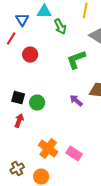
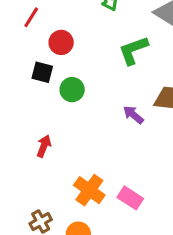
black square: (18, 98) -> (42, 72), moved
green circle: (37, 103) -> (72, 90), moved

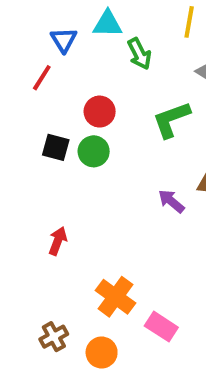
red circle: (61, 42) -> (100, 112), moved
green circle: (72, 90) -> (94, 151), moved
pink rectangle: (130, 198) -> (161, 327), moved

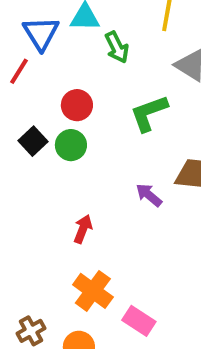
blue triangle: (64, 40) -> (41, 33), size x1.4
black square: (56, 147) -> (33, 141), turned 32
red arrow: (58, 241) -> (83, 229), moved

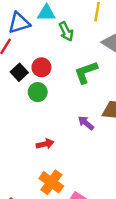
blue triangle: (41, 33) -> (19, 23), turned 45
black square: (33, 141) -> (19, 72), moved
red arrow: (83, 229) -> (45, 144), turned 56

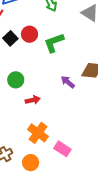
green L-shape: (86, 72) -> (54, 43), moved
green circle: (38, 92) -> (16, 80), moved

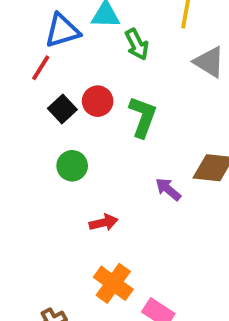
green L-shape: (54, 43) -> (143, 117), turned 130
green circle: (16, 80) -> (72, 166), moved

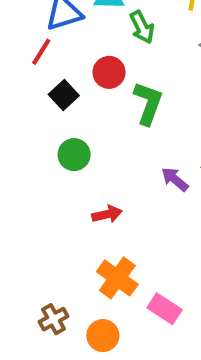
red circle: (98, 101) -> (109, 72), moved

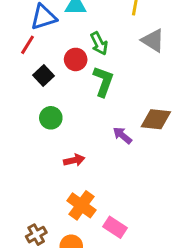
green arrow: (142, 27) -> (99, 43), moved

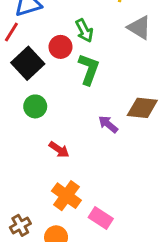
black square: (44, 75) -> (28, 63), size x1.5
red arrow: (74, 160) -> (59, 150), turned 48

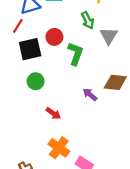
gray triangle: (139, 28) -> (109, 36), moved, turned 30
green arrow: (84, 31) -> (88, 20), moved
black square: (28, 63) -> (30, 49), turned 30

